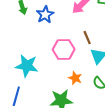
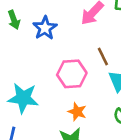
orange star: (75, 78) -> (77, 112), moved

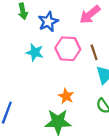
pink hexagon: (72, 74) -> (68, 49), moved
cyan star: (23, 98) -> (35, 52), moved, size x0.7

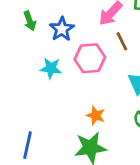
brown line: (94, 52) -> (122, 41), moved

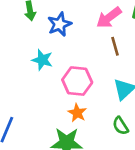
pink hexagon: (90, 58) -> (77, 81), moved

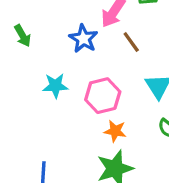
blue star: (59, 24) -> (83, 39), moved

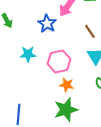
brown line: (131, 42) -> (90, 31), moved

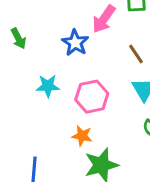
orange star: (67, 85) -> (82, 136), moved

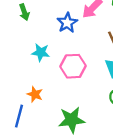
orange star: (82, 136) -> (35, 94), moved

